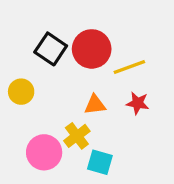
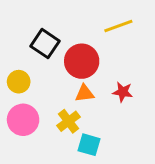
red circle: (92, 49) -> (82, 61), moved
yellow line: (129, 67) -> (118, 26), moved
pink circle: (44, 152) -> (23, 120), moved

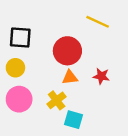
yellow line: (118, 26) -> (98, 22), turned 45
black square: (45, 44) -> (20, 37), moved, turned -30

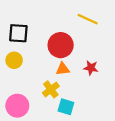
pink circle: (19, 99) -> (17, 106), moved

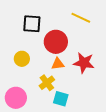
black square: (18, 33) -> (32, 24), moved
yellow circle: (14, 60) -> (22, 59), moved
red star: (91, 68) -> (84, 63), size x1.5

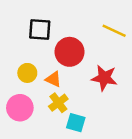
yellow line: (81, 18) -> (114, 31), moved
orange triangle: (58, 64) -> (53, 79), moved, turned 32
pink circle: (16, 98) -> (20, 108), moved

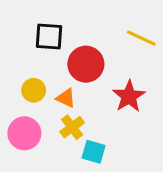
red star: (104, 78) -> (129, 96), turned 30

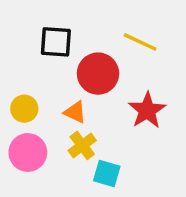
yellow line: (141, 38) -> (140, 42), moved
yellow circle: (34, 90) -> (24, 109), moved

